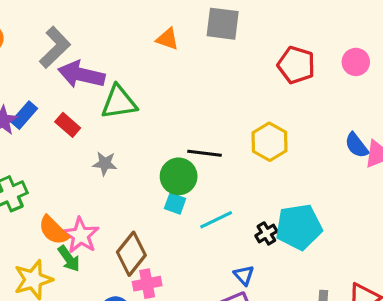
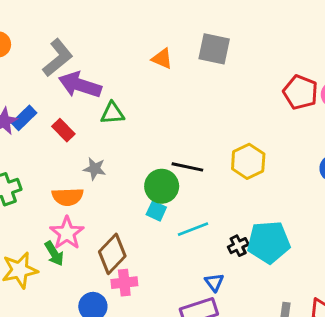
red pentagon: (296, 65) -> (300, 92), moved
green triangle: (119, 102) -> (112, 113), size x0.7
orange semicircle: (53, 230) -> (68, 197), moved, turned -52

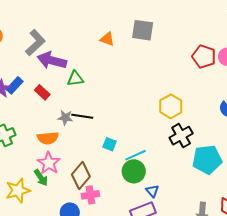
black line: (187, 167) -> (82, 116), moved
green circle: (162, 186) -> (134, 171), moved
cyan pentagon: (269, 242) -> (207, 160), moved
black cross: (238, 246) -> (181, 136), moved, size x1.6

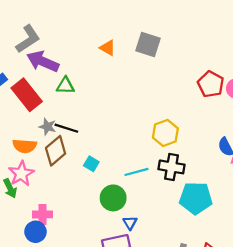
red rectangle: (42, 92) -> (27, 95), size x1.8
black cross: (181, 136) -> (172, 167), turned 30
cyan line: (135, 155) -> (136, 172), moved
brown diamond: (81, 176) -> (56, 151), moved
pink cross: (90, 195) -> (43, 214), moved

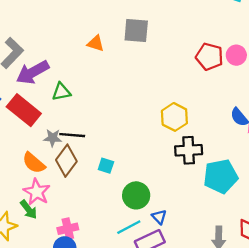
purple arrow: (43, 61) -> (33, 72), turned -40
orange semicircle: (25, 146) -> (34, 163), turned 50
cyan line: (136, 172) -> (129, 227), moved

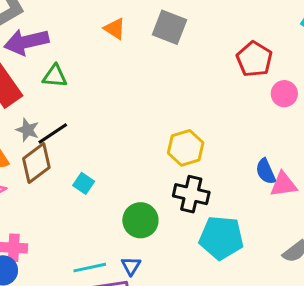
red pentagon: (209, 57) -> (254, 59), moved
black line: (72, 135) -> (53, 133), turned -55
green circle: (136, 195) -> (140, 220), moved

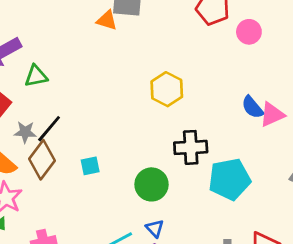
orange triangle: (115, 29) -> (107, 20), moved
yellow hexagon: (186, 148) -> (167, 89), moved
cyan square: (84, 183) -> (90, 166), turned -30

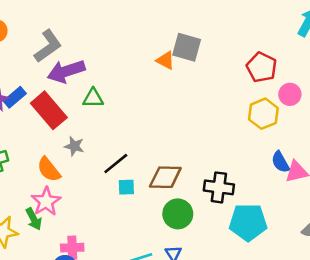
yellow hexagon: (167, 89) -> (263, 114), moved
black line: (49, 129) -> (116, 164), moved
brown diamond: (42, 160) -> (165, 177), moved, turned 44

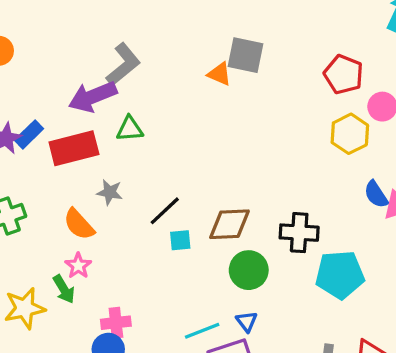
gray L-shape: (48, 46) -> (123, 65), moved
red rectangle: (49, 110) -> (74, 148), turned -60
pink star: (46, 201) -> (78, 266), size x0.7

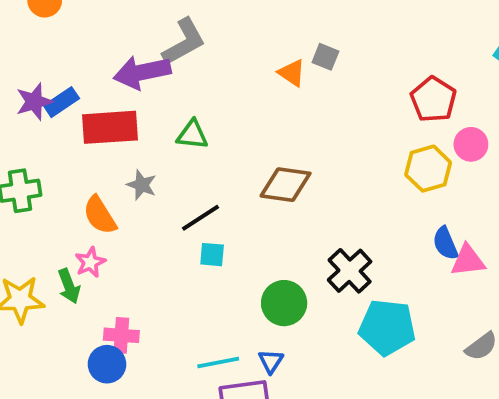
gray square: (245, 55) -> (325, 57), size x0.6
green triangle: (130, 129) -> (192, 135), moved
brown diamond: (229, 224) -> (286, 185), moved
black cross: (299, 233) -> (350, 271), turned 33

